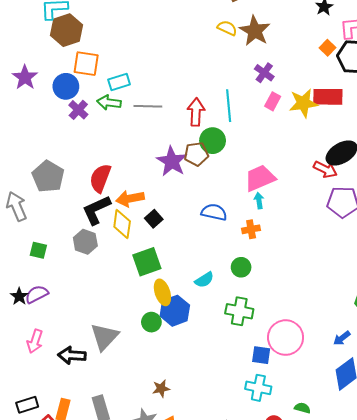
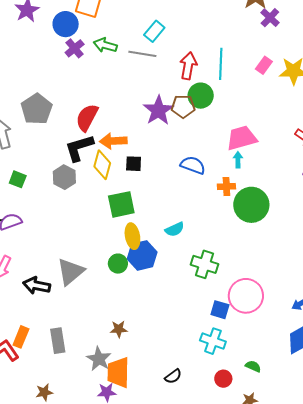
purple cross: (264, 73) -> (270, 18), moved
cyan rectangle: (119, 82) -> (154, 31), moved, turned -40
black square: (154, 219) -> (134, 164), turned 36
green circle: (241, 267) -> (251, 205), moved, size x1.8

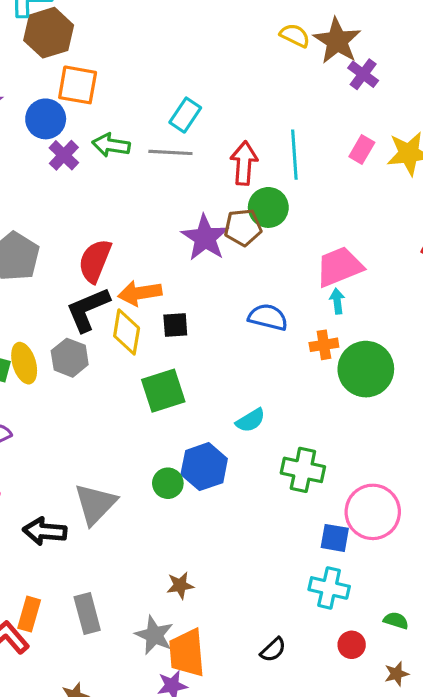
yellow ellipse: (132, 236) -> (24, 363), moved

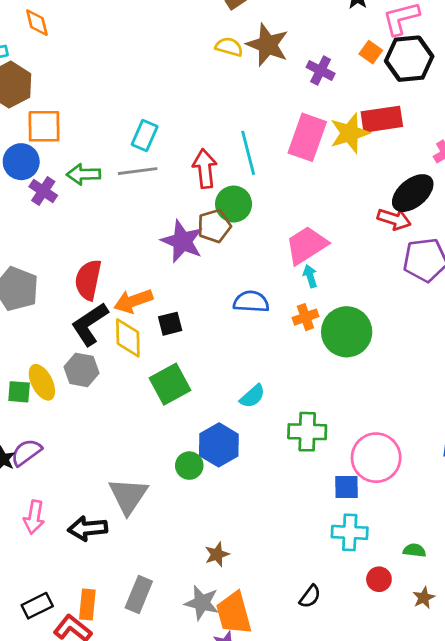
purple cross: (363, 74) -> (321, 70), moved
pink rectangle: (362, 150) -> (307, 137), size x1.8
gray rectangle: (87, 614) -> (139, 595), turned 48

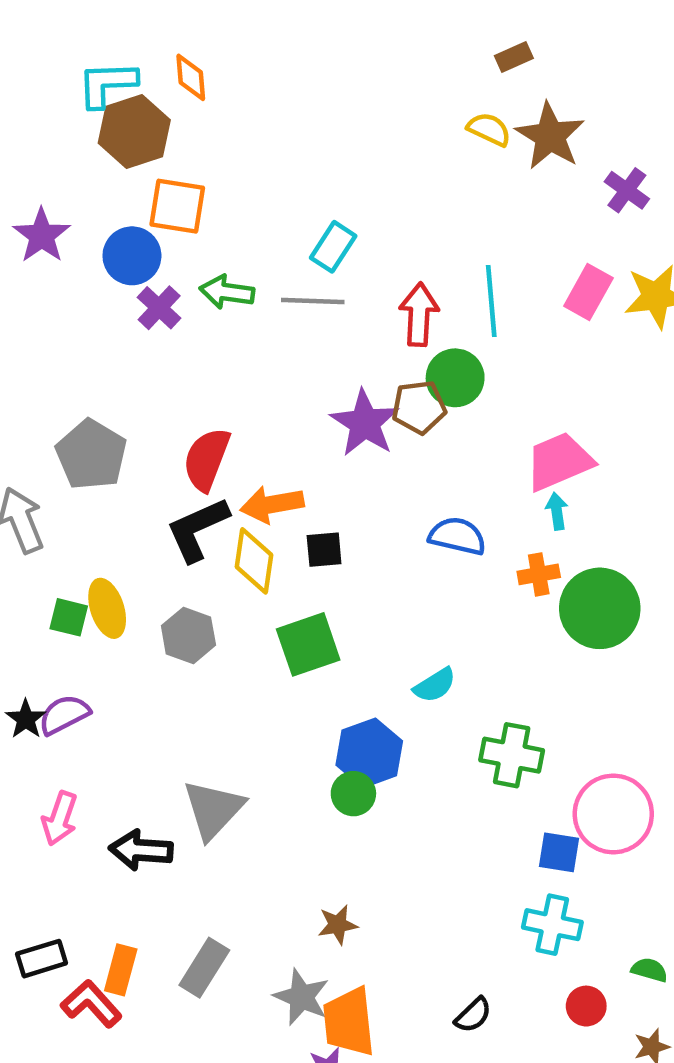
orange diamond: (37, 23) -> (191, 77), moved
pink rectangle: (307, 137) -> (588, 292), size x0.7
gray hexagon: (82, 370) -> (188, 635), moved
green circle: (189, 466) -> (353, 794), moved

